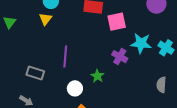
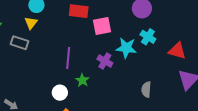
cyan cross: (166, 48) -> (148, 37), moved
purple line: (65, 57) -> (68, 58), moved
gray rectangle: (35, 73) -> (20, 43), moved

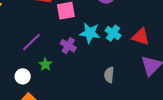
cyan cross: (148, 37) -> (113, 33), moved
purple line: (68, 58) -> (32, 42), turned 40

